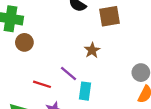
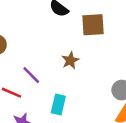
purple line: (69, 74) -> (31, 75), moved

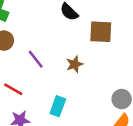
purple line: (31, 75) -> (36, 59), moved

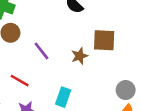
brown square: (101, 32) -> (104, 40), moved

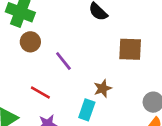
brown star: (80, 56) -> (103, 88), moved

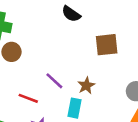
purple line: (63, 61) -> (54, 81), moved

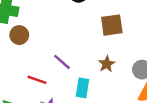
brown star: (86, 86) -> (107, 64), moved

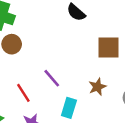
red line: (37, 80) -> (23, 93), turned 30

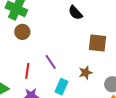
red line: (23, 93) -> (27, 71), turned 35

